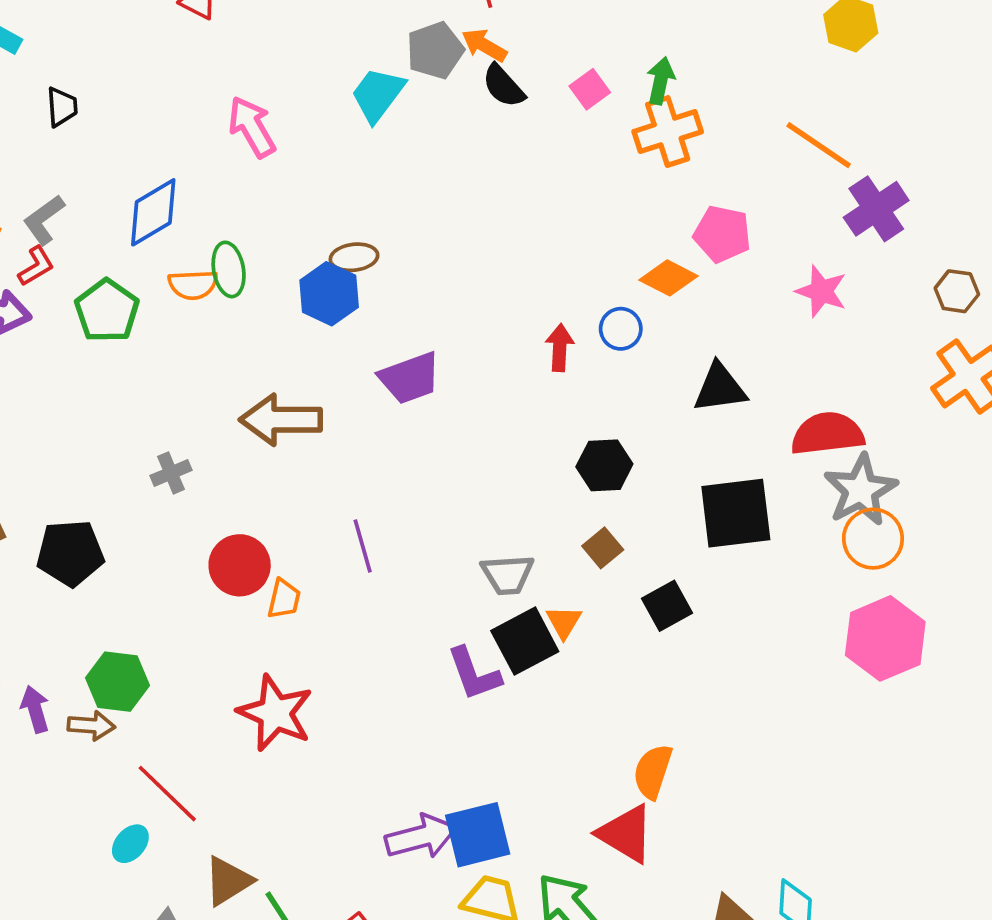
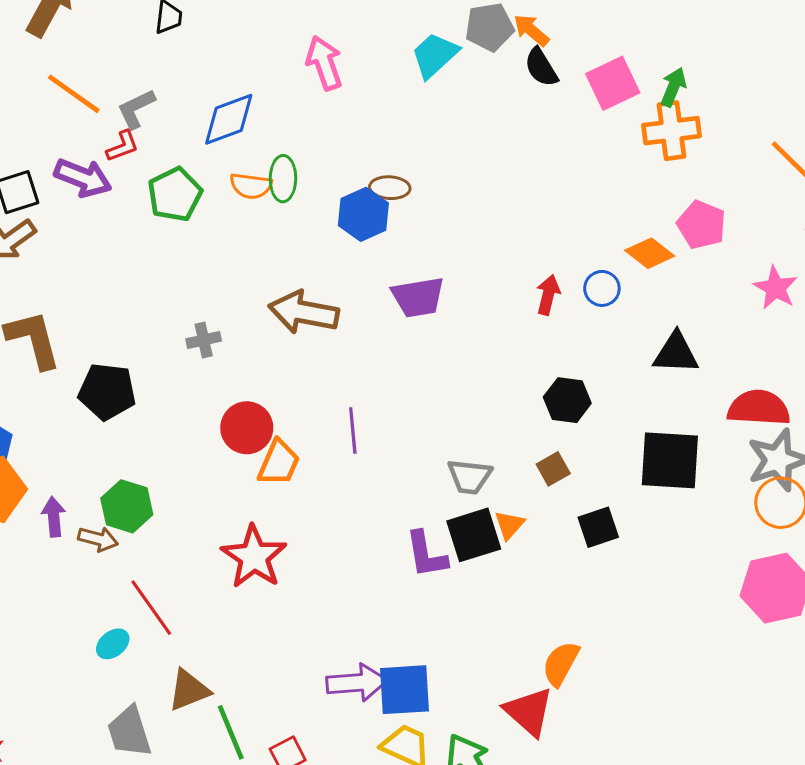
pink square: (590, 89) -> (613, 83), size x1.6
orange trapezoid: (284, 599) -> (279, 463), size x1.4

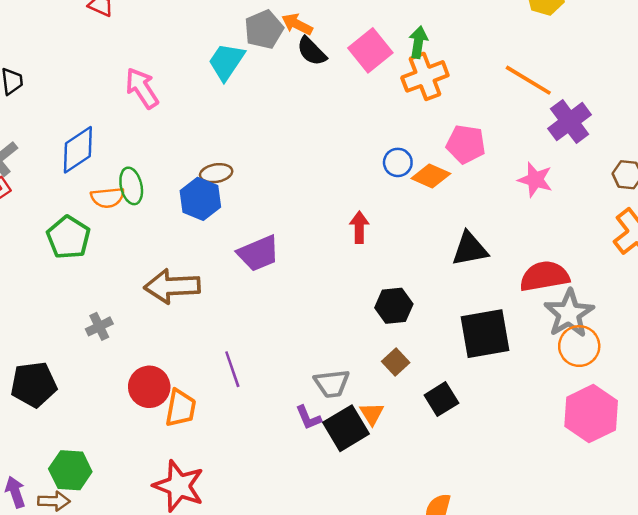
green pentagon: (175, 194) -> (68, 237), moved
blue circle: (602, 288) -> (398, 162), moved
purple L-shape: (426, 555) -> (308, 418), moved, size x0.7

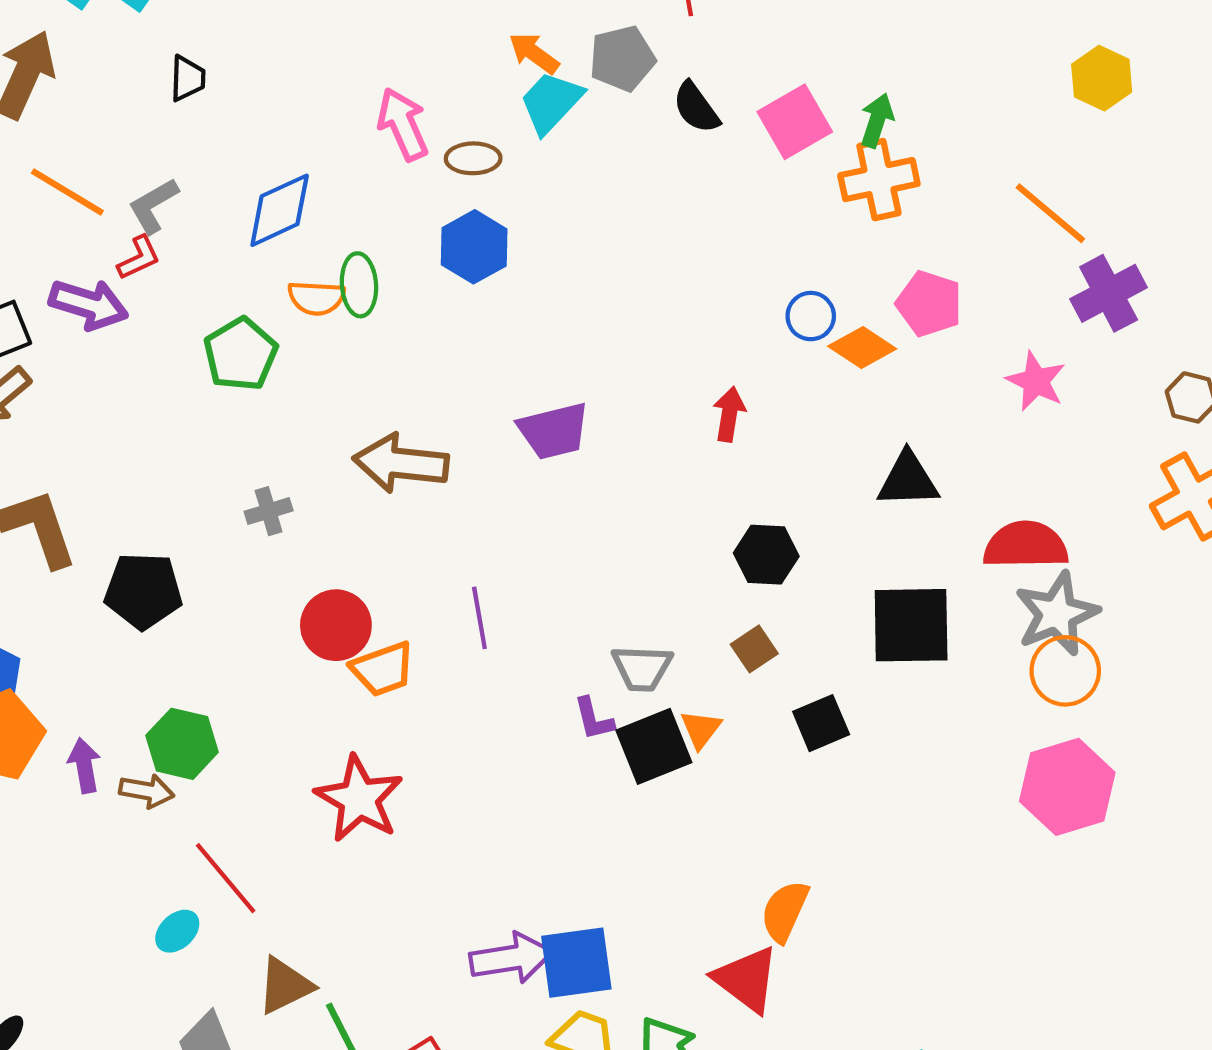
orange arrow: (297, 24) -> (534, 53), moved
brown ellipse: (216, 173) -> (473, 158), moved
blue hexagon: (200, 199) -> (474, 247), moved
orange trapezoid: (181, 408) -> (383, 669), turned 51

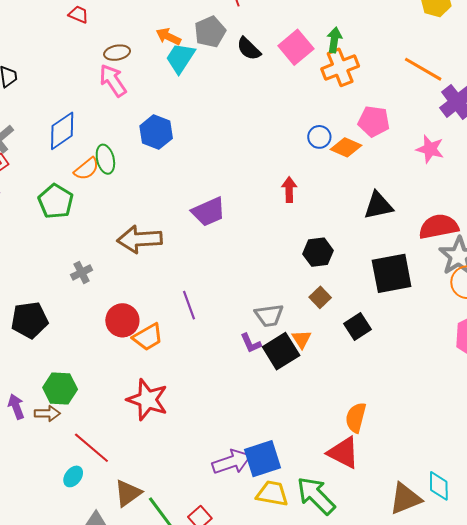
brown ellipse: (473, 158) -> (117, 53), moved
orange semicircle: (316, 298) -> (87, 169), turned -32

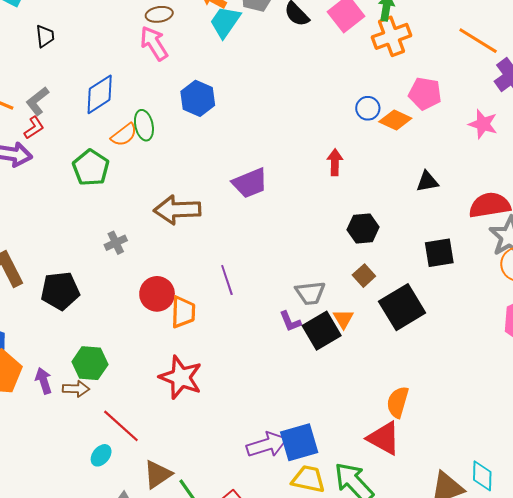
black triangle: (378, 206) -> (427, 182), size x0.7
black square: (392, 273) -> (439, 253), size x0.7
black square: (357, 327) -> (402, 307), size x1.6
orange trapezoid: (148, 337) -> (183, 312), turned -60

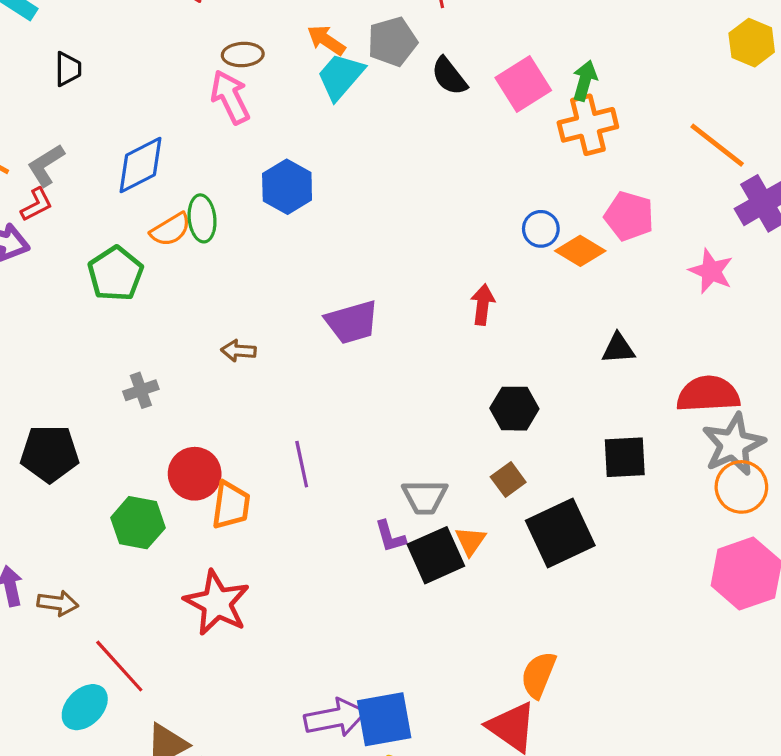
brown arrow: (177, 210) -> (239, 351), size x0.5
green hexagon: (90, 363) -> (138, 523), moved
cyan ellipse: (101, 455) -> (85, 707), size x1.4

